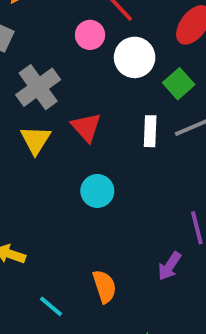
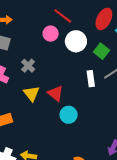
gray cross: (38, 87) -> (28, 66), size x0.6
red triangle: (86, 127) -> (55, 93), moved

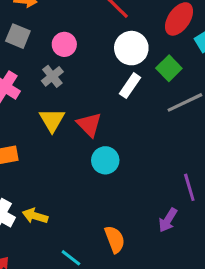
pink circle: (51, 34) -> (64, 44), moved
white rectangle: (91, 79) -> (130, 86), moved, turned 35

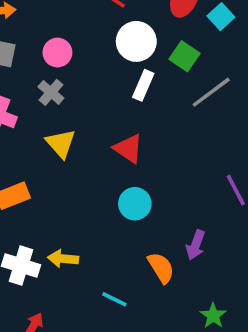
red triangle: (89, 125) -> (128, 149), moved
cyan circle: (105, 160) -> (135, 204), moved
purple arrow: (168, 220) -> (196, 245), moved

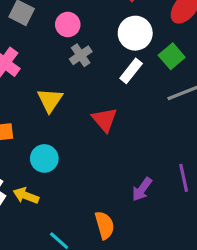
gray cross: (51, 92) -> (81, 55), moved
cyan circle: (135, 204) -> (44, 158), moved
purple arrow: (196, 245) -> (142, 189), moved

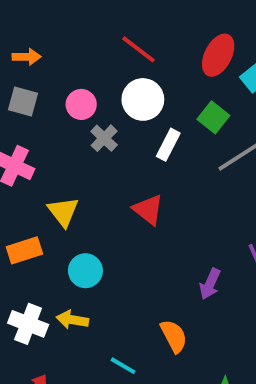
white circle: (135, 33) -> (143, 99), moved
yellow triangle: (50, 100) -> (63, 212), moved

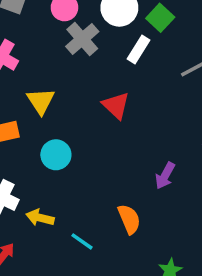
green square: (213, 117) -> (160, 18), moved
gray cross: (104, 138) -> (82, 39), size x1.4
yellow arrow: (72, 320) -> (40, 218), moved

